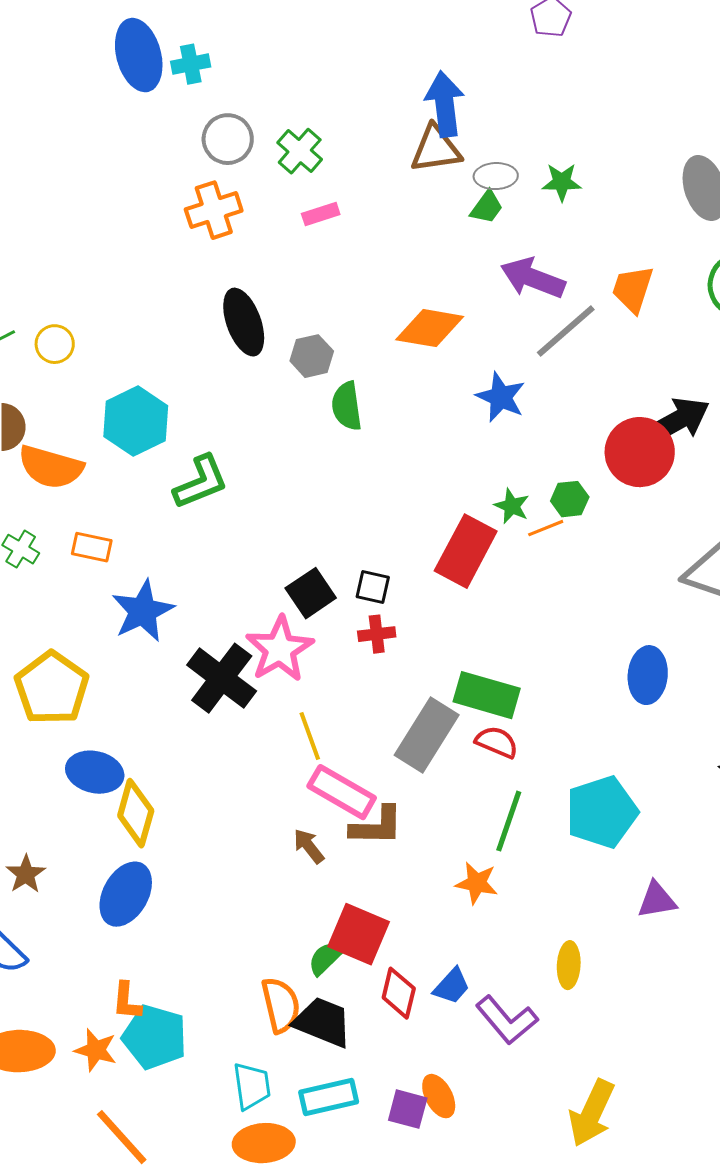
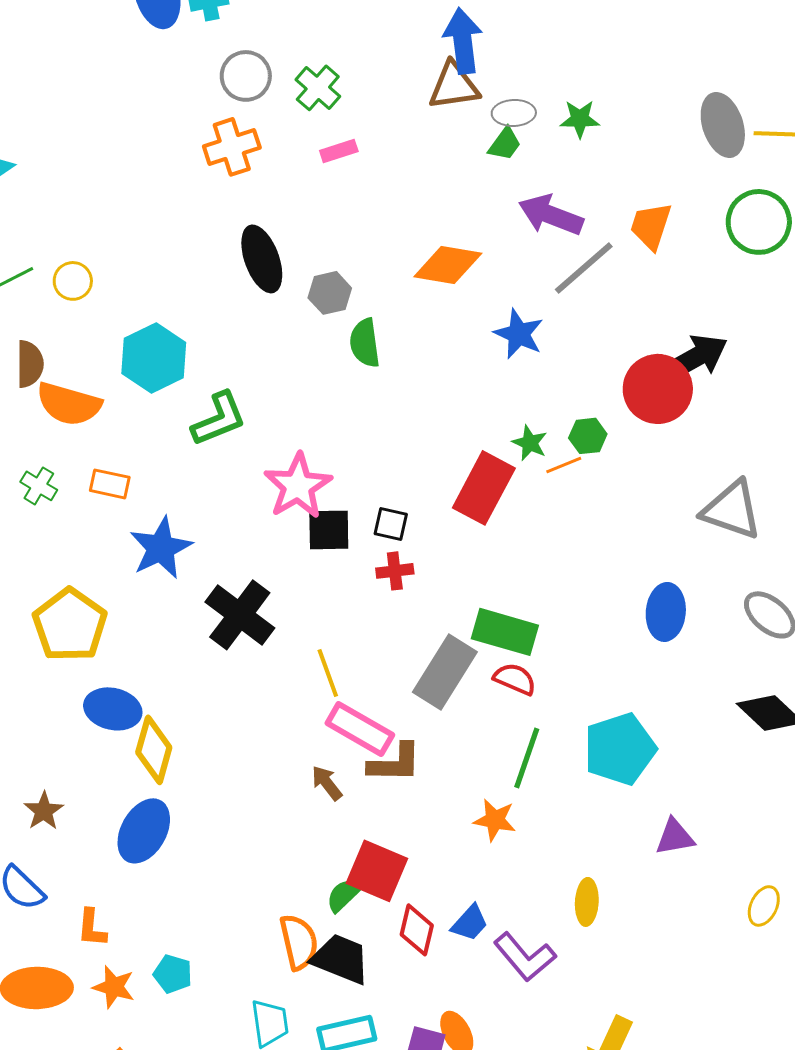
black square: (311, 593) -> (329, 530), turned 33
pink star: (280, 649) -> (298, 486), moved
orange L-shape: (127, 1001) -> (92, 928), moved
cyan pentagon: (155, 1037) -> (173, 974), size x0.6

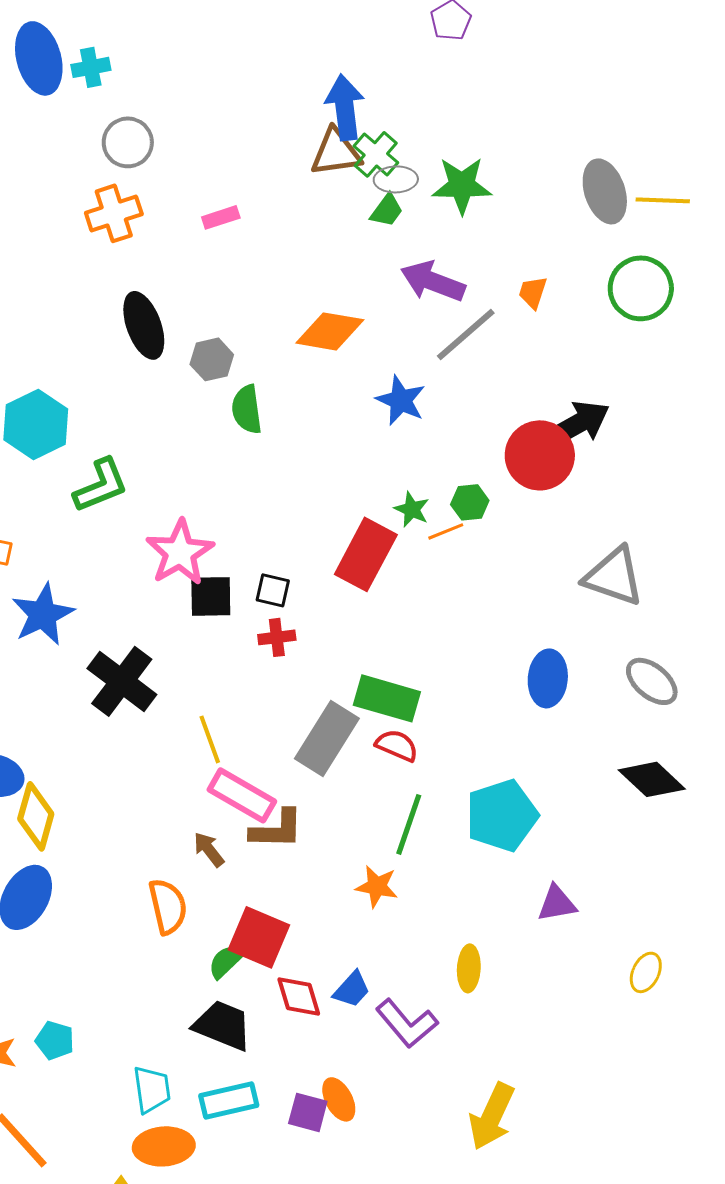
green cross: (318, 88) -> (376, 154), moved
green star: (580, 119) -> (462, 185), size x1.5
orange trapezoid: (651, 226) -> (533, 292), size x0.7
red diamond: (417, 930) -> (299, 996), turned -30
orange semicircle: (299, 942) -> (168, 906), moved

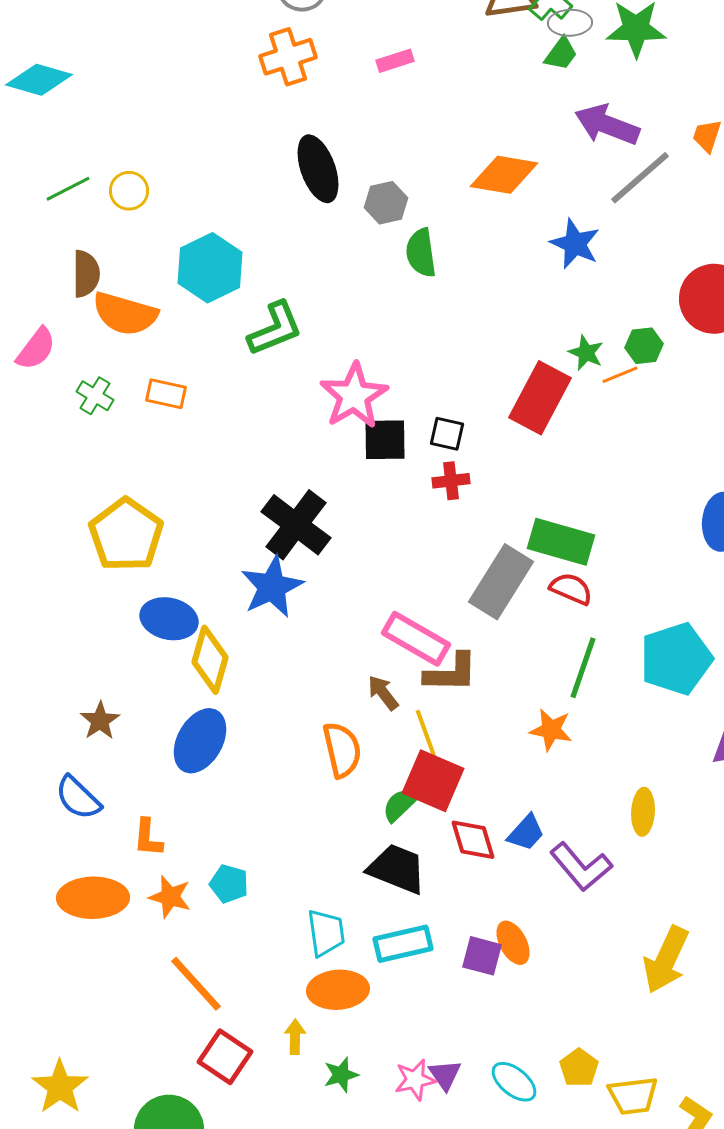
blue star: (43, 614) -> (272, 587), moved
yellow line: (210, 739) -> (426, 734), moved

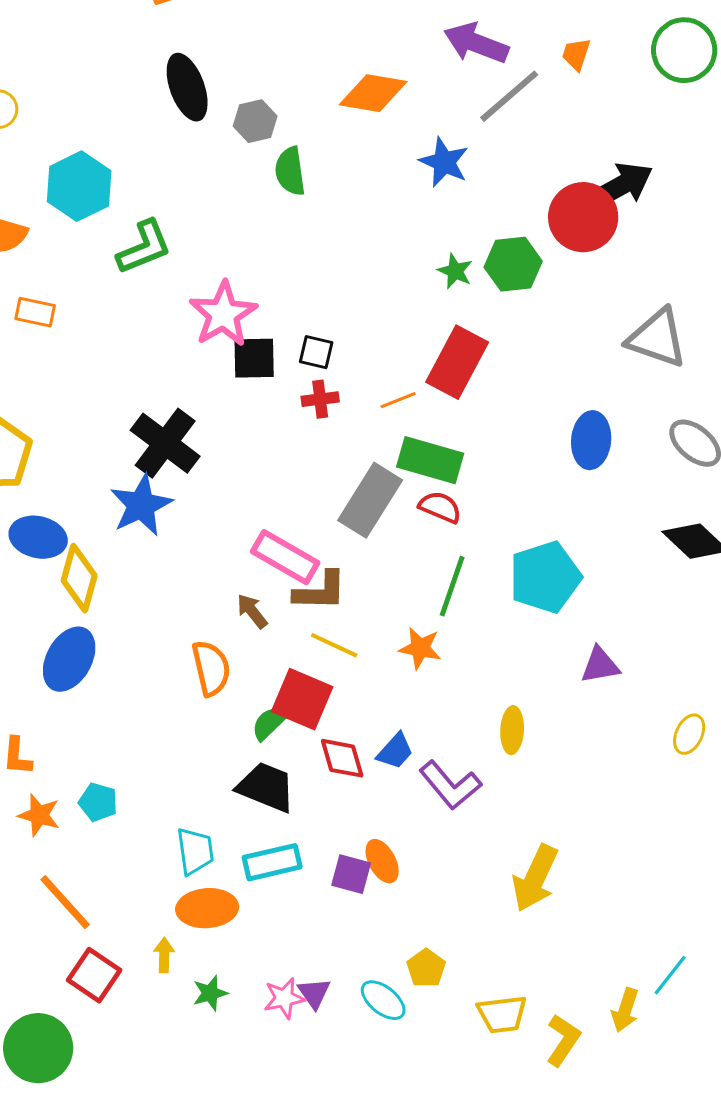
green hexagon: (644, 346) -> (513, 264), size x1.5
orange line: (620, 375) -> (398, 400), moved
red rectangle: (540, 398) -> (457, 362), moved
yellow line: (426, 734) -> (334, 645), moved, turned -45
yellow pentagon: (579, 1068) -> (426, 968), moved

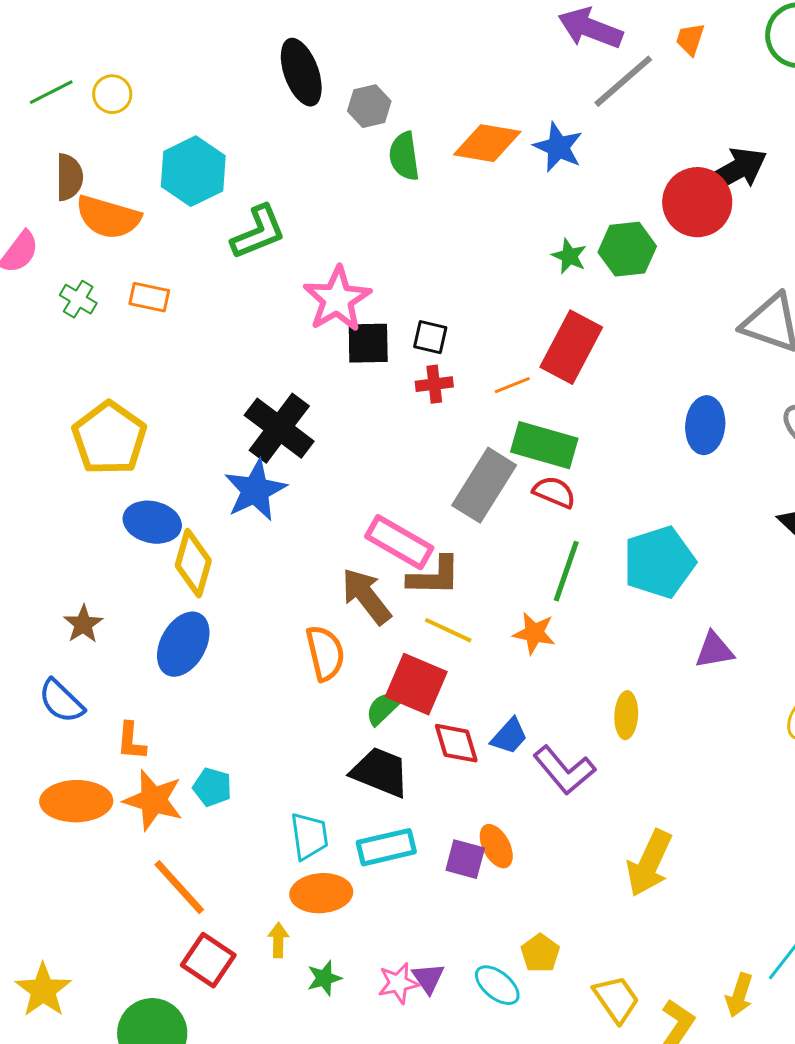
orange diamond: (373, 93) -> (487, 143), moved
brown arrow: (252, 611) -> (366, 596), size x1.6
orange star: (39, 815) -> (153, 800), size x1.4
yellow trapezoid: (502, 1014) -> (616, 999), turned -118

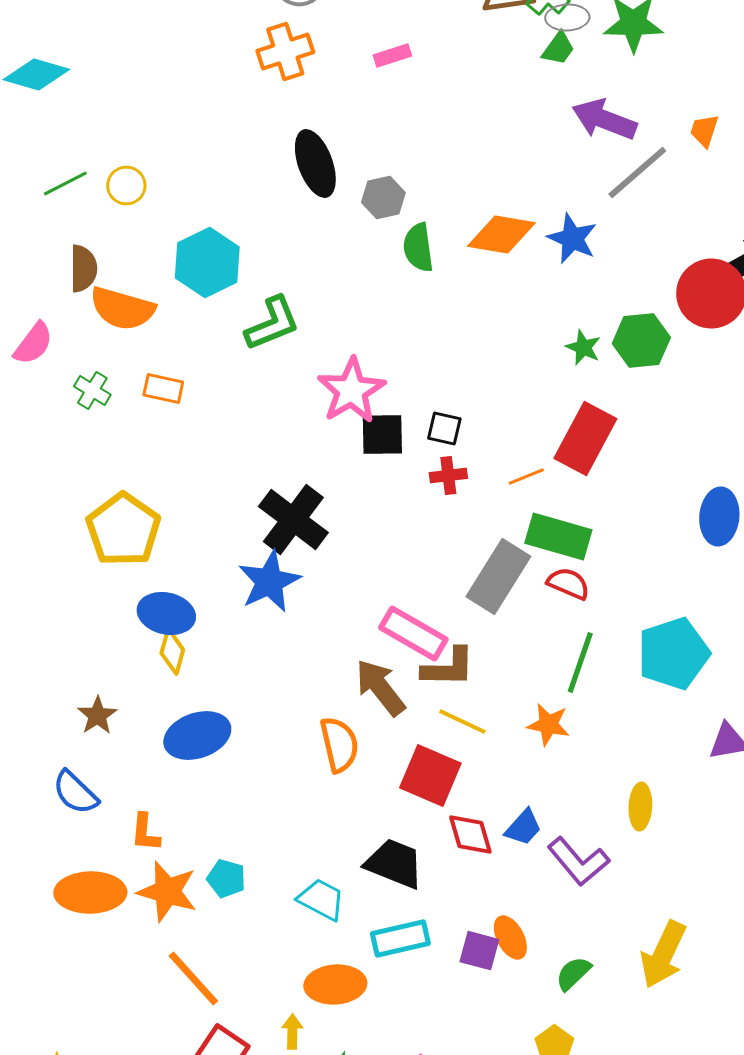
yellow diamond: (193, 563) -> (172, 652), moved, size x0.7
blue ellipse: (183, 644) -> (197, 736), turned 42
green semicircle: (383, 708) -> (573, 974), moved
cyan trapezoid: (309, 836) -> (321, 900), moved, turned -54

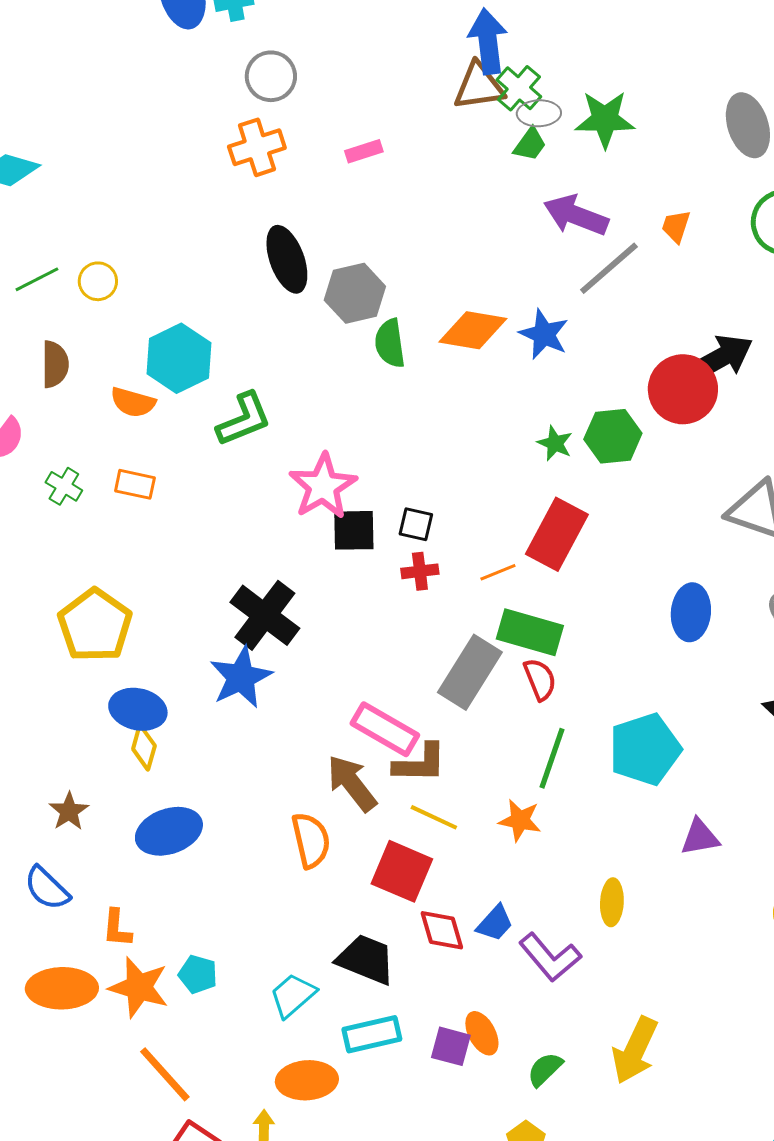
gray hexagon: (383, 198) -> (355, 293), size x1.4
orange semicircle: (122, 308) -> (133, 402), moved, size x0.7
red semicircle: (568, 584) -> (540, 679), turned 45
cyan trapezoid: (321, 900) -> (293, 995), turned -69

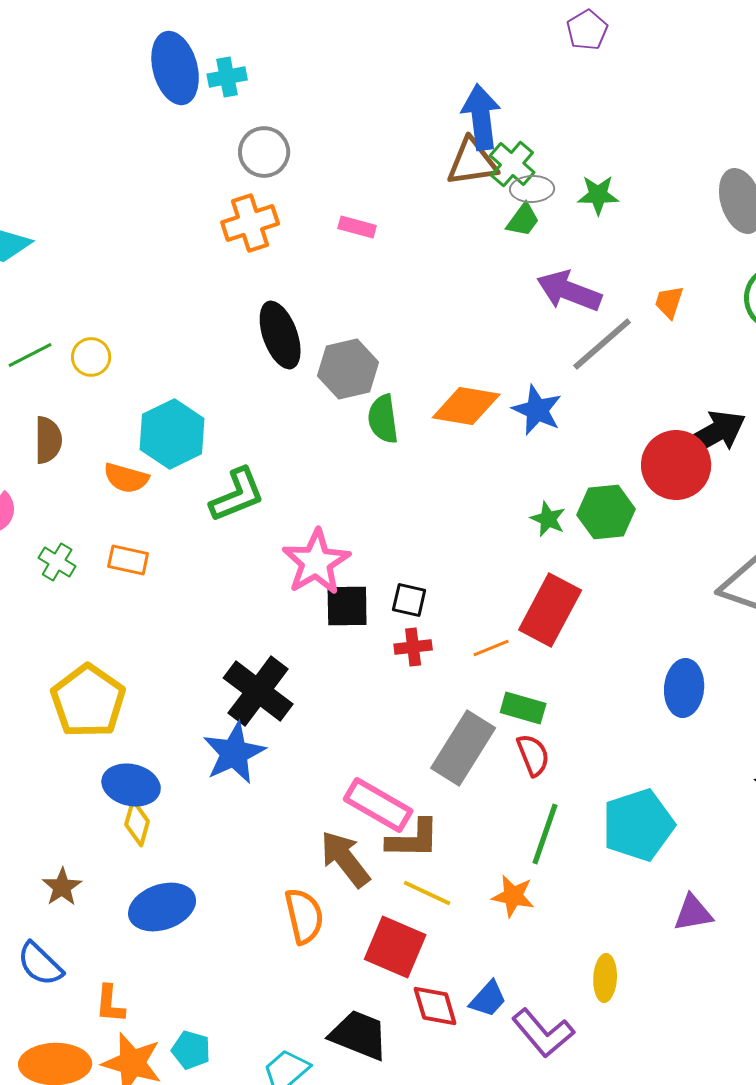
green star: (605, 119) -> (598, 195), size x0.7
pink rectangle: (364, 151) -> (357, 227), turned 33
green rectangle: (530, 632) -> (523, 708), size x0.7

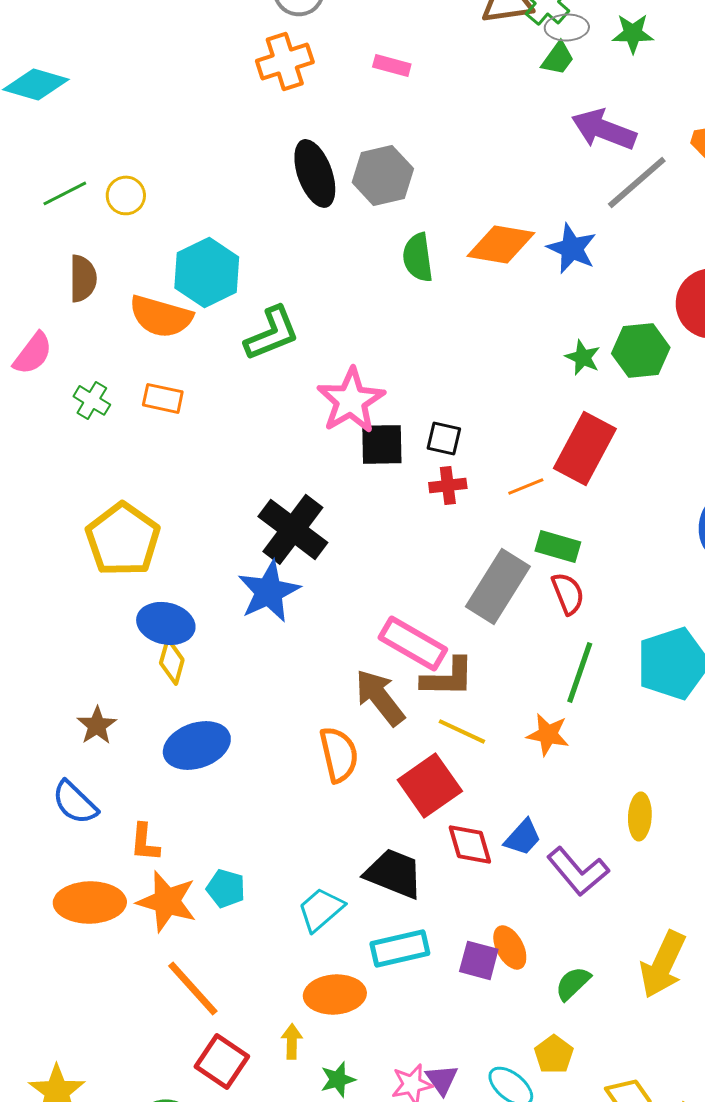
gray hexagon: (348, 369) -> (383, 175), moved
orange semicircle: (126, 478) -> (161, 316), size x1.4
red square: (395, 947) -> (430, 785), turned 32

